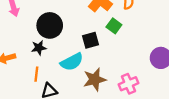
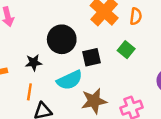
black circle: (50, 25) -> (62, 39), moved
green square: (114, 26) -> (126, 50), moved

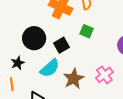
orange line: (29, 92) -> (12, 84), moved

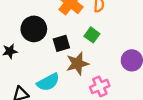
cyan semicircle: (50, 68) -> (48, 82), moved
brown star: (74, 79) -> (77, 64), moved

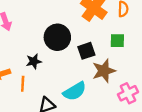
green square: (92, 35) -> (117, 41), turned -32

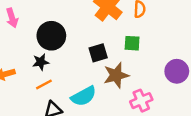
black circle: (57, 37) -> (51, 36), moved
orange line: (23, 84) -> (44, 84), moved, turned 56

